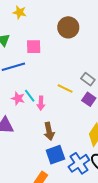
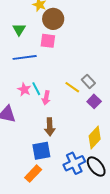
brown circle: (68, 27) -> (53, 19), moved
gray rectangle: (88, 79) -> (88, 81), moved
blue square: (55, 155) -> (41, 151), moved

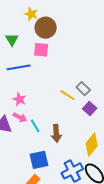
cyan line: (36, 89) -> (35, 126), moved
pink arrow: (46, 98) -> (20, 117), moved, turned -72
brown arrow: (50, 127) -> (56, 133), moved

